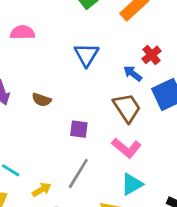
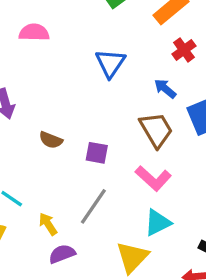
red cross: (151, 55) -> (184, 50), moved
brown semicircle: (42, 100) -> (51, 140), moved
yellow arrow: (42, 190) -> (48, 224), turned -96

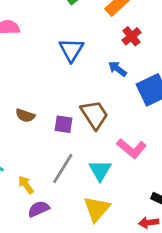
brown trapezoid: (156, 130) -> (94, 115), moved
pink L-shape: (153, 178) -> (132, 148), moved
cyan triangle: (158, 223) -> (100, 170), moved, turned -30

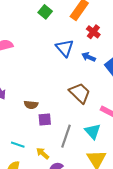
blue triangle: (71, 50) -> (65, 48), moved
purple square: (64, 124) -> (45, 120), moved

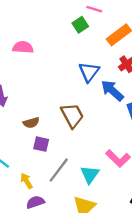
blue arrow: (89, 57) -> (112, 90), size x1.5
brown trapezoid: (80, 93) -> (72, 115), moved
brown semicircle: (31, 105) -> (31, 123), turned -40

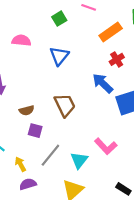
green square: (80, 25) -> (59, 19), moved
blue triangle: (89, 72) -> (59, 56), moved

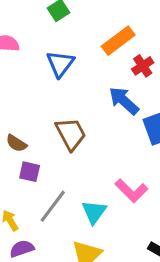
orange rectangle: (111, 32) -> (118, 41), moved
brown semicircle: (27, 110) -> (16, 143), turned 48

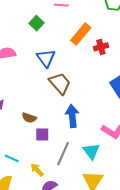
red cross: (143, 66) -> (101, 47), turned 32
blue arrow: (124, 101) -> (72, 116), moved, turned 55
brown trapezoid: (71, 134) -> (60, 83), moved

